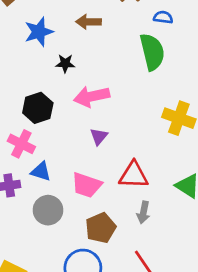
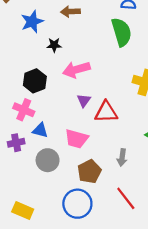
red triangle: (134, 175) -> (106, 112), moved

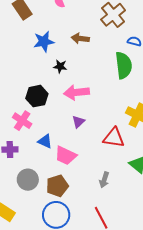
red triangle: (106, 112) -> (114, 138), moved
blue triangle: (40, 130) -> (45, 141), moved
gray circle: (48, 160) -> (28, 180), moved
brown pentagon: (89, 172) -> (57, 186), moved

